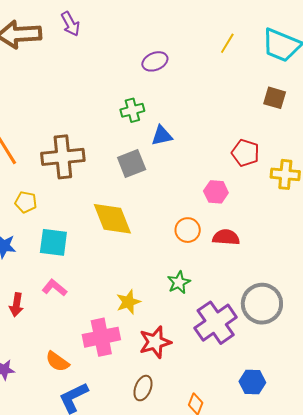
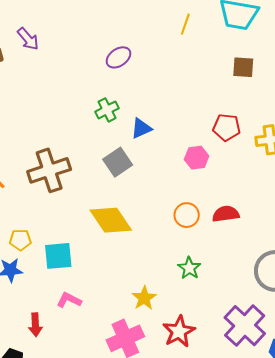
pink hexagon: (216, 192) -> (197, 158), moved
yellow pentagon: (26, 202) -> (20, 240), moved
purple cross: (216, 323) -> (245, 326), moved

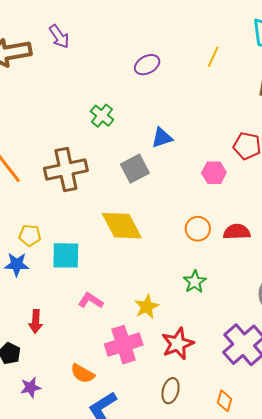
yellow line: (185, 24) -> (213, 57), moved
green cross: (107, 110) -> (102, 116), moved, turned -30
pink L-shape: (69, 300) -> (91, 301), moved

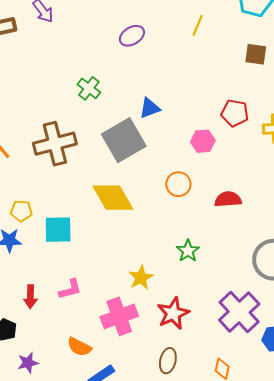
gray square: (135, 169) -> (124, 140), size x1.5
orange circle: (198, 229) -> (178, 184), moved
pink L-shape: (91, 301) -> (70, 289), moved, turned 135

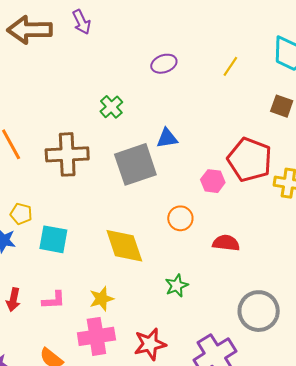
red pentagon: (235, 113) -> (250, 160), size x1.6
yellow diamond: (113, 198) -> (124, 246), moved
yellow star: (141, 278) -> (102, 299), moved

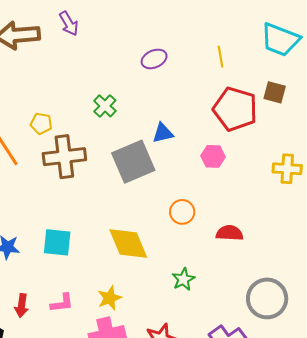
yellow line: (230, 66) -> (221, 57), turned -40
red pentagon: (250, 160) -> (235, 109), moved
pink hexagon: (213, 181) -> (213, 156), moved
yellow pentagon: (21, 214) -> (41, 124), moved

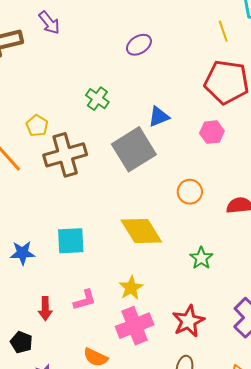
yellow line: (221, 57) -> (223, 31), moved
yellow pentagon: (41, 124) -> (37, 126), turned 30

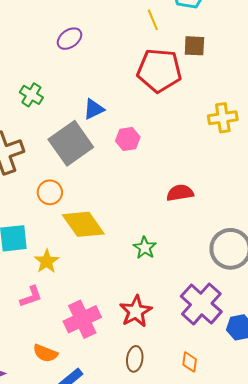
pink hexagon: (212, 132) -> (128, 139), moved
orange circle: (190, 192) -> (50, 192), moved
yellow star: (131, 288) -> (47, 261), moved

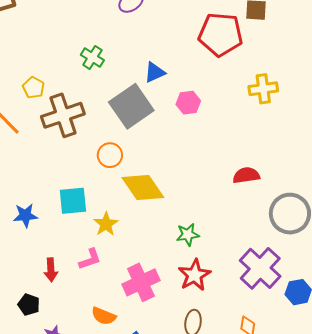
yellow cross: (223, 118) -> (263, 89), moved
red semicircle: (180, 193) -> (246, 175), moved
green star: (145, 248) -> (188, 235), moved, turned 30

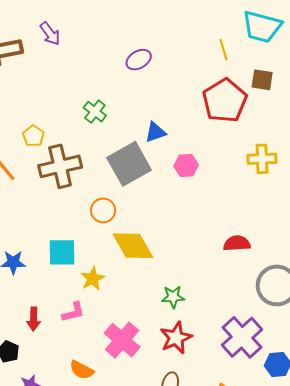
red pentagon: (221, 34) -> (225, 101), turned 30
pink cross: (141, 282) -> (122, 340), turned -30

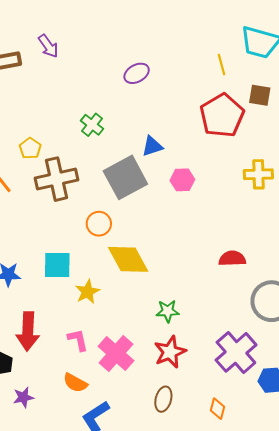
pink L-shape: (73, 312) -> (78, 340), moved, turned -90
red arrow: (34, 319) -> (28, 331), size x1.6

